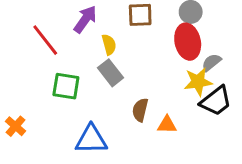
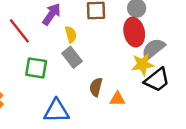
gray semicircle: (211, 62) -> (153, 49), size x1.5

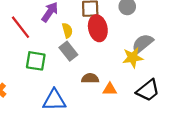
red ellipse: (134, 32) -> (98, 28), moved
black trapezoid: (157, 80) -> (148, 90), moved
brown semicircle: (96, 87) -> (90, 78), turned 77

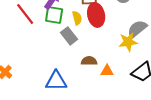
yellow semicircle: (67, 30) -> (77, 18), moved
green square: (36, 61) -> (54, 15), moved

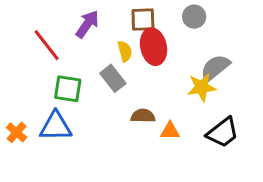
green square: (54, 15) -> (68, 89), moved
blue triangle: (56, 81) -> (56, 126), moved

